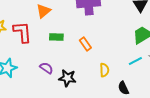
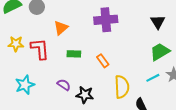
yellow semicircle: (104, 70) -> (122, 87), size x1.6

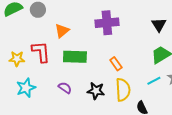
yellow star: (16, 44) -> (17, 59), moved
green rectangle: (74, 54) -> (75, 57), size x1.6
orange rectangle: (103, 61) -> (116, 64), moved
black star: (85, 95) -> (96, 91), moved

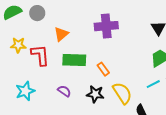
yellow star: (17, 59) -> (18, 45), moved
orange rectangle: (116, 64) -> (103, 69), moved
yellow semicircle: (123, 90) -> (122, 93), turned -30

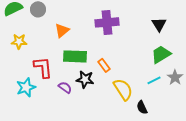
red L-shape: (40, 55) -> (43, 67), moved
black star: (95, 94) -> (85, 79), moved

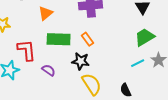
orange rectangle: (104, 65) -> (88, 39), moved
black star: (85, 79) -> (81, 61), moved
yellow semicircle: (123, 89) -> (92, 84), moved

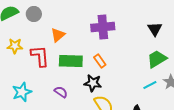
red L-shape: (27, 50) -> (40, 56), moved

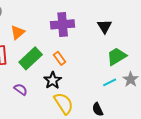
black triangle: (155, 29) -> (105, 26), moved
green rectangle: (71, 61) -> (31, 58), turned -45
black star: (93, 83) -> (53, 80), turned 30

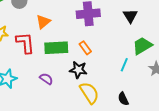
green rectangle: (31, 58) -> (56, 48), turned 40
black star: (53, 80) -> (78, 70), turned -30
cyan line: (110, 82) -> (124, 65), moved, turned -40

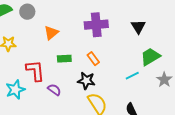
red L-shape: (25, 43) -> (35, 71), moved
green rectangle: (56, 48) -> (64, 59), size x0.6
cyan line: (124, 65) -> (132, 76), turned 40

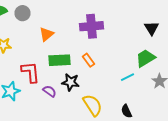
black triangle: (138, 27) -> (152, 28), moved
green rectangle: (64, 59) -> (60, 60), size x1.5
black star: (86, 81) -> (70, 82), moved

